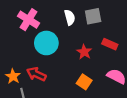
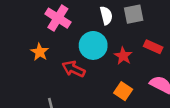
cyan circle: (46, 43) -> (93, 45), moved
red arrow: (36, 74) -> (74, 69), moved
orange star: (13, 76) -> (40, 52), moved

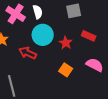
white semicircle: (106, 15) -> (38, 12), moved

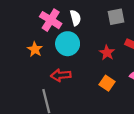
cyan circle: (43, 35) -> (68, 44), moved
red arrow: (28, 53) -> (61, 75), moved, turned -30

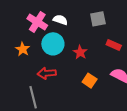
white semicircle: (75, 18) -> (60, 20), turned -56
red star: (107, 53) -> (80, 52), moved

